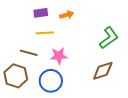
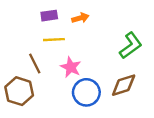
brown line: (29, 53) -> (35, 64), turned 48
pink star: (59, 56) -> (71, 67), turned 30
blue circle: (51, 81) -> (86, 92), moved

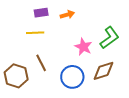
yellow line: (54, 40) -> (35, 33), moved
brown line: (35, 64) -> (41, 63), moved
pink star: (71, 67) -> (83, 47), moved

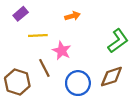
purple rectangle: (41, 13) -> (21, 14), moved, turned -32
pink star: (83, 47) -> (62, 51), moved

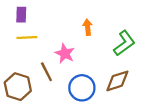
purple rectangle: (21, 14) -> (21, 15), turned -48
orange arrow: (73, 16) -> (88, 27), moved, turned -80
yellow line: (38, 35) -> (27, 37), moved

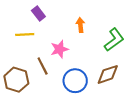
purple rectangle: (21, 15) -> (38, 13), moved, turned -40
pink star: (65, 53) -> (59, 49), turned 30

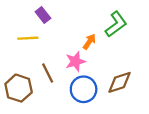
orange arrow: (80, 25) -> (89, 42), moved, turned 40
green L-shape: (114, 40) -> (116, 24), moved
pink star: (59, 49) -> (75, 61), moved

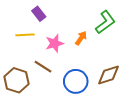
pink star: (75, 61) -> (55, 43), moved
brown line: (48, 73) -> (43, 67), turned -30

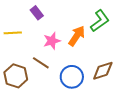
yellow line: (25, 35) -> (13, 33), moved
orange arrow: (81, 38) -> (77, 36), size x1.5

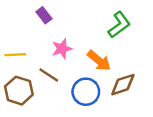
yellow line: (13, 33) -> (15, 55), moved
orange arrow: (77, 36) -> (99, 61), moved, turned 95

